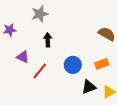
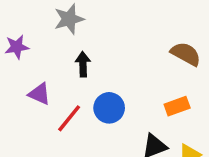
blue circle: (73, 65) -> (109, 108), moved

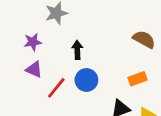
purple star: (17, 47) -> (33, 42), moved
black arrow: (83, 64) -> (77, 50), moved

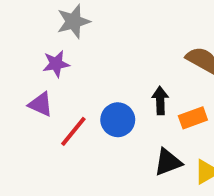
purple star: (33, 42) -> (56, 64), moved
black arrow: (77, 50) -> (160, 100), moved

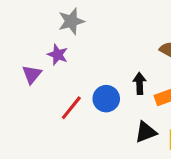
purple star: (56, 64) -> (58, 55), turned 30
purple triangle: (41, 104) -> (32, 74), moved, turned 45

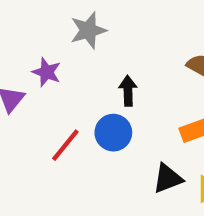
gray star: (71, 21) -> (88, 30), moved
black arrow: (140, 83) -> (128, 91), moved

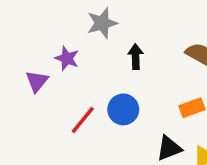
black arrow: (128, 91) -> (136, 57), moved

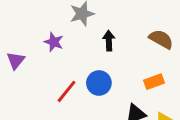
purple triangle: (37, 81) -> (16, 60), moved

